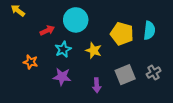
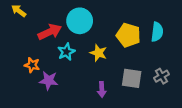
red arrow: (47, 30) -> (50, 32), size x1.5
gray square: (125, 75) -> (132, 78), turned 30
purple star: (62, 77) -> (49, 81), moved

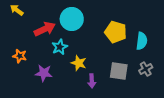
cyan semicircle: (157, 32) -> (142, 41), moved
yellow star: (98, 53) -> (79, 63), moved
orange star: (32, 65) -> (20, 56), moved

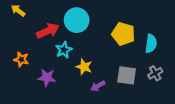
purple arrow: (92, 81) -> (98, 86), turned 64

